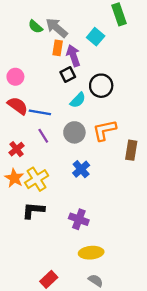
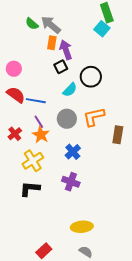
cyan square: (96, 37) -> (102, 29), moved
orange star: (14, 178) -> (41, 135), moved
purple cross: (79, 219) -> (71, 182), moved

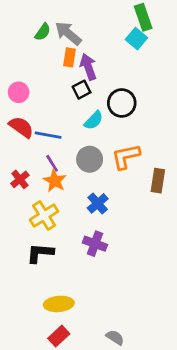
green semicircle: (32, 24) -> (43, 32), turned -96
yellow ellipse: (82, 227) -> (59, 304), moved

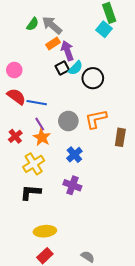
orange rectangle: (70, 57) -> (53, 43), turned 48
cyan semicircle: (94, 120) -> (75, 68), moved

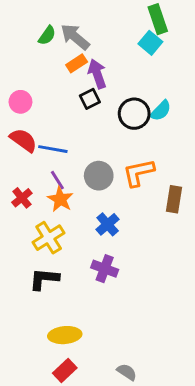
cyan semicircle: (75, 68) -> (161, 111), moved

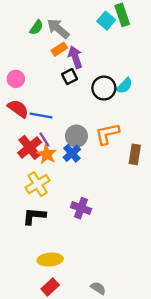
cyan square: (150, 43) -> (106, 21), moved
red cross: (22, 198) -> (30, 147), moved, size x1.5
blue cross: (108, 224) -> (72, 153), moved

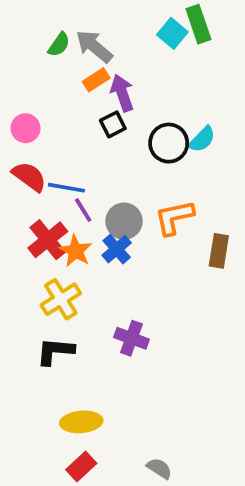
purple line: (44, 139) -> (83, 210), moved

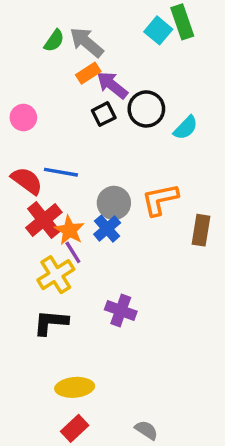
purple arrow: (122, 93) -> (112, 85), turned -32
black circle: (169, 143) -> (146, 109), moved
red semicircle: (29, 177) -> (27, 181), moved
purple line: (83, 210) -> (73, 252), moved

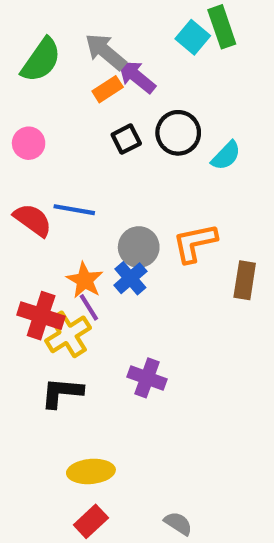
green semicircle: (54, 41) -> (41, 60), moved, size x1.6
purple arrow: (112, 85) -> (137, 77), moved
red cross: (44, 220) -> (41, 316), moved, turned -33

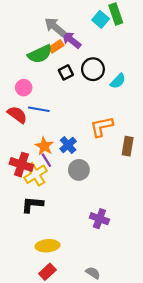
green semicircle: (41, 60) -> (40, 54), moved, turned 30
pink circle: (29, 143) -> (24, 88), moved
gray circle: (139, 247) -> (79, 170), moved
purple cross: (147, 378) -> (99, 219), moved

